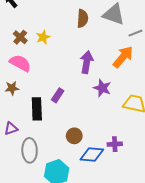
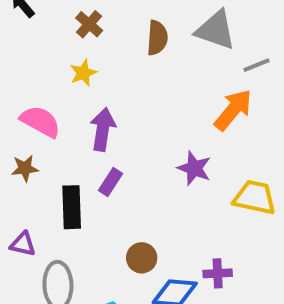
brown cross: (20, 37) -> (89, 24), moved
purple arrow: (87, 62) -> (103, 129), moved
purple triangle: (11, 129) -> (23, 244), turned 32

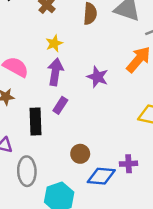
yellow star: (83, 73) -> (54, 43), moved
purple star: (194, 168) -> (98, 77), moved

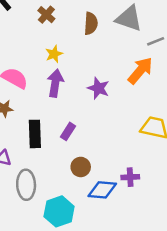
purple rectangle: (60, 105) -> (68, 131), moved

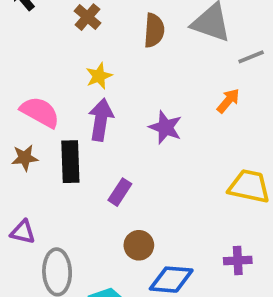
orange arrow: (140, 70) -> (228, 101), size x0.6
black rectangle: (35, 134) -> (70, 162), moved
purple cross: (130, 177) -> (238, 260), moved

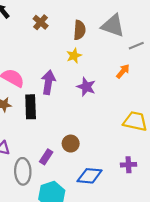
yellow star: (99, 76) -> (74, 56), moved
purple rectangle: (120, 192) -> (46, 157), moved
brown circle: (139, 245) -> (71, 144), moved

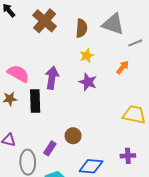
brown cross: (41, 22) -> (45, 21), size x1.6
yellow star: (74, 56) -> (87, 56), moved

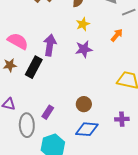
purple star: (88, 82) -> (84, 49), turned -30
black rectangle: (35, 101) -> (34, 67), turned 30
brown circle: (73, 136) -> (84, 104), moved

